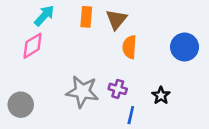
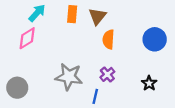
purple cross: (118, 89) -> (107, 74), moved, turned 32
black star: (161, 95) -> (149, 83), moved
blue line: (131, 115) -> (95, 96), moved

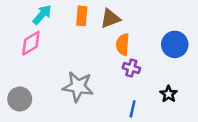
brown triangle: (97, 16) -> (110, 18), turned 30
purple cross: (107, 74) -> (131, 68), moved, turned -32
blue line: (95, 96) -> (133, 109), moved

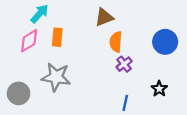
orange rectangle: (82, 16) -> (57, 37), moved
purple cross: (131, 68) -> (124, 64), turned 35
gray star: (78, 87) -> (56, 77), moved

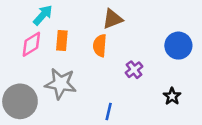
orange semicircle: (116, 42) -> (100, 46), moved
gray circle: (19, 93) -> (20, 101), size x1.4
blue line: (125, 103) -> (109, 111), moved

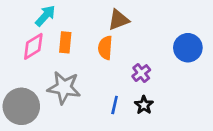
black star: (172, 96) -> (144, 105), moved
blue line: (109, 111) -> (115, 105), moved

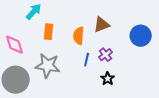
brown triangle: (119, 20) -> (102, 25), moved
pink diamond: (33, 46) -> (15, 45), moved, turned -75
blue line: (115, 105) -> (87, 60), moved

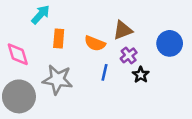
orange semicircle: (79, 36) -> (95, 43), turned -72
purple cross: (106, 55) -> (129, 55), moved
black star: (108, 79) -> (141, 75), moved

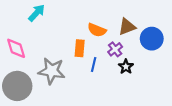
brown triangle: (123, 30) -> (127, 27), moved
orange rectangle: (59, 39) -> (80, 48), moved
orange semicircle: (95, 43) -> (97, 30), moved

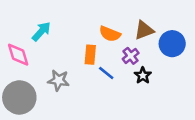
cyan arrow: (37, 13) -> (41, 31), moved
blue line: (94, 64) -> (106, 73), turned -64
gray star: (52, 71) -> (58, 80), size x0.7

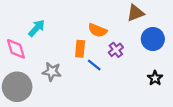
brown triangle: (144, 30) -> (135, 13), moved
black star: (143, 75) -> (155, 78), moved

